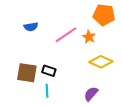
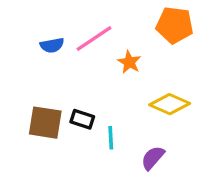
pink line: (66, 35) -> (94, 39), moved
orange star: (89, 37) -> (129, 62), moved
cyan line: (47, 91) -> (111, 138), moved

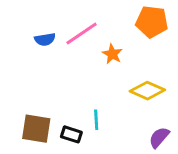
black rectangle: (82, 119) -> (71, 134), moved
brown square: (45, 123) -> (36, 129), moved
purple semicircle: (153, 158) -> (159, 137), moved

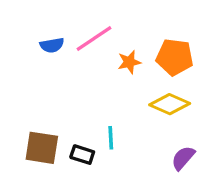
orange pentagon: (152, 22) -> (175, 57), moved
orange star: (112, 54) -> (129, 62), turned 30

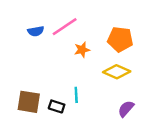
orange star: (129, 62) -> (82, 50), moved

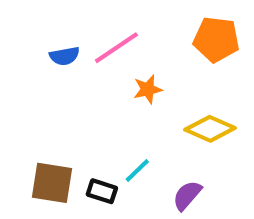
orange pentagon: (120, 39) -> (216, 39), moved
cyan line: (76, 95) -> (137, 170), turned 49
purple semicircle: (126, 109) -> (187, 195), moved

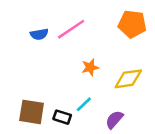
orange star: (148, 89) -> (90, 67), moved
yellow diamond: (210, 129) -> (128, 79), turned -32

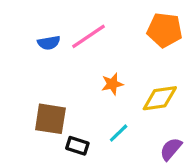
cyan line: (84, 104) -> (119, 133), moved
brown square: (32, 112) -> (50, 119), moved
purple semicircle: (114, 120) -> (171, 149), moved

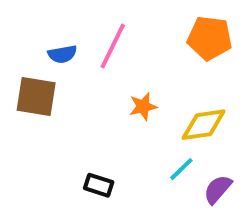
pink line: (88, 36) -> (113, 46), turned -30
brown square: (50, 119) -> (36, 96), moved
cyan line: (119, 133) -> (181, 169), moved

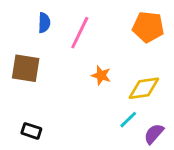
blue semicircle: (62, 54) -> (44, 23), moved, turned -78
orange star: (143, 107) -> (101, 75), turned 30
black rectangle: (99, 185) -> (31, 131), moved

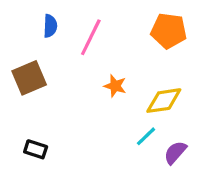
brown square: (26, 68) -> (29, 78), turned -32

